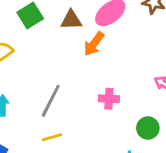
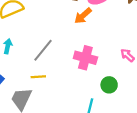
pink cross: (109, 99) -> (85, 58), size x1.5

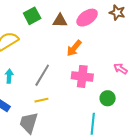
orange arrow: (83, 16) -> (74, 48), moved

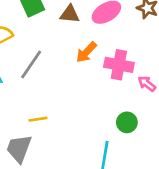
gray line: (42, 75) -> (31, 64), moved
pink cross: (82, 76) -> (119, 65), moved

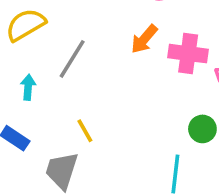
yellow line: (38, 119) -> (85, 131), turned 72

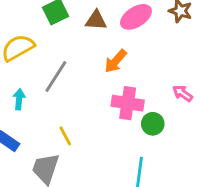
pink cross: (188, 54) -> (128, 103), moved
green circle: (202, 129) -> (153, 124), moved

